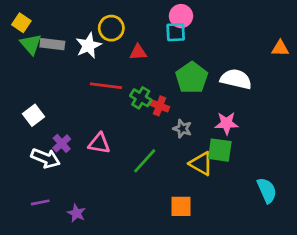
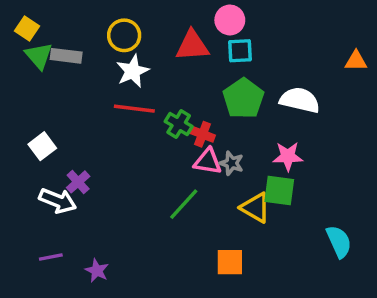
yellow circle: (111, 28) -> (124, 35), moved
cyan square: (176, 32) -> (240, 51), moved
white star: (88, 46) -> (133, 71), moved
red triangle: (138, 52) -> (192, 46), moved, size x1.5
pink triangle: (99, 143) -> (208, 161), moved

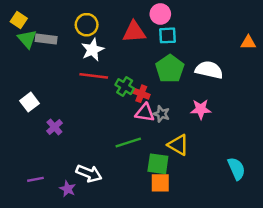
green square: (279, 190) -> (158, 164), moved
white arrow: (58, 201) -> (89, 173), moved
green line: (184, 204) -> (128, 142), turned 30

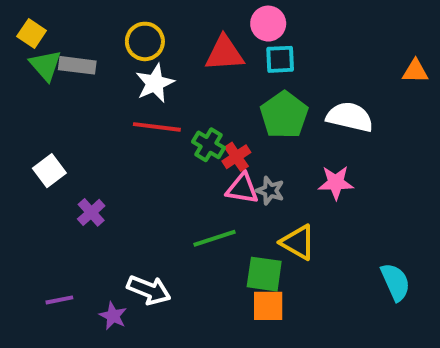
red cross: (141, 94) -> (236, 157), turned 35

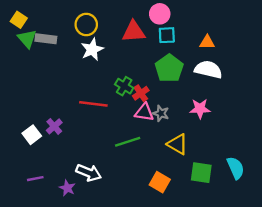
orange triangle: (415, 71) -> (207, 42), moved
red line: (157, 127) -> (93, 104), moved
white square: (49, 171) -> (32, 135), moved
green square: (264, 274) -> (201, 173), moved
orange square: (268, 306) -> (160, 182), turned 30

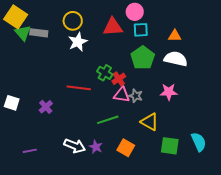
yellow square: (19, 20) -> (16, 17), size x1.6
white square: (32, 135) -> (12, 103), moved, turned -35
orange square: (160, 182) -> (126, 148), moved
purple star: (67, 188) -> (96, 147), moved

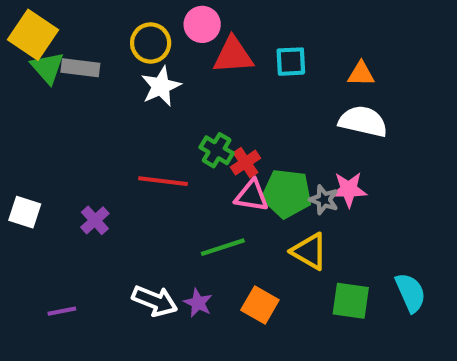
pink circle: (135, 12) -> (202, 24), moved
green pentagon: (143, 58) -> (287, 194), moved, turned -30
gray star: (136, 96) -> (324, 200), moved

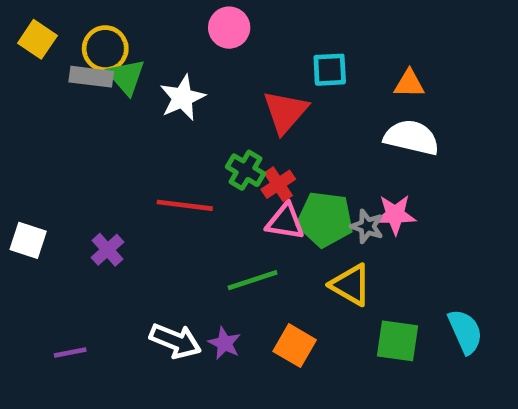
yellow square: (33, 35) -> (37, 39), size x0.7
yellow circle: (151, 43) -> (105, 49), moved
red triangle: (233, 55) -> (285, 112), moved, turned -45
green triangle: (47, 68) -> (126, 77), moved

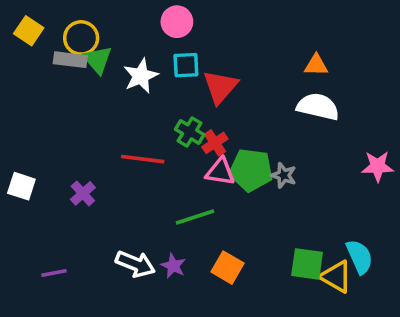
cyan square: (330, 70) -> (186, 65), moved
pink star: (395, 215) -> (378, 166), moved
yellow triangle: (351, 285) -> (336, 277), moved

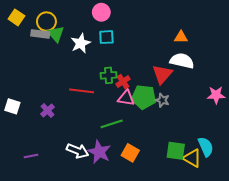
red triangle: (220, 87) -> (162, 74), moved
green cross: (190, 132) -> (109, 75), turned -35
purple star: (173, 266) -> (99, 152), size x1.6

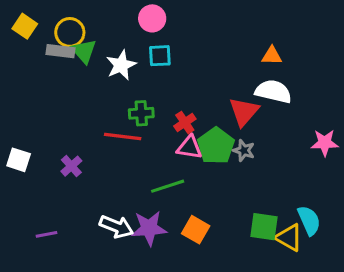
green cross: (109, 75) -> (141, 113), moved
green pentagon: (144, 97) -> (216, 146), turned 30
purple star: (99, 152) -> (149, 228), turned -30

